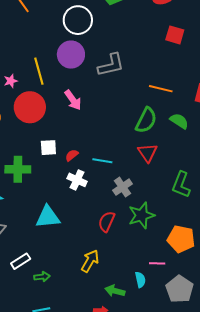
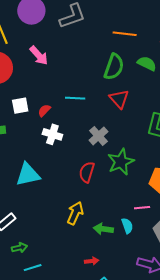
cyan line: (102, 161) -> (75, 98), moved
green arrow: (42, 277) -> (19, 248), moved
green arrow: (115, 291) -> (103, 229), moved

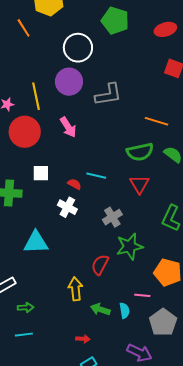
green semicircle: (114, 67) -> (140, 152), turned 48
red semicircle: (44, 110) -> (74, 184), moved, turned 64
red semicircle: (87, 172) -> (100, 265), moved
yellow arrow: (75, 213) -> (75, 289), turned -40
green arrow: (19, 248) -> (26, 307), moved

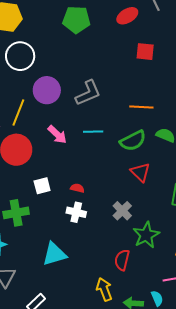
white circle: (78, 48) -> (20, 56), moved
yellow line: (36, 96) -> (18, 112), turned 48
cyan line: (96, 176) -> (93, 132), moved

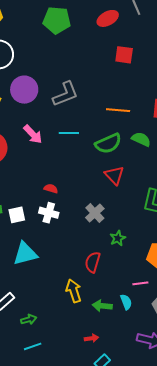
white square: (42, 186) -> (17, 215), moved
green star: (146, 235) -> (118, 238), size x0.6

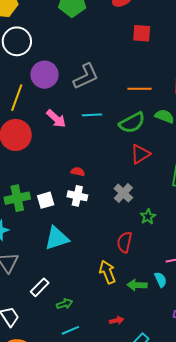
red triangle: (114, 175) -> (140, 154), turned 45
red arrow: (91, 338) -> (117, 320), moved

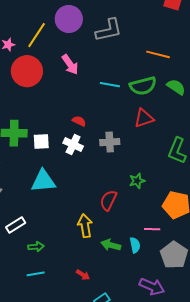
cyan line: (92, 115) -> (110, 85), moved
gray cross: (123, 193) -> (110, 142), moved, turned 30
red arrow: (117, 320) -> (83, 275), turned 32

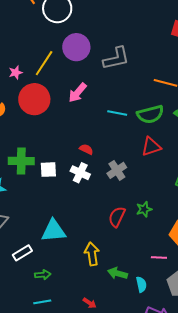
pink arrow: (70, 65) -> (78, 93), turned 75
gray cross: (110, 142) -> (117, 170), turned -30
cyan triangle: (43, 181) -> (54, 231), moved
red semicircle: (108, 200) -> (117, 217), moved
cyan semicircle: (135, 245) -> (141, 284), moved

